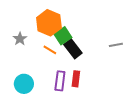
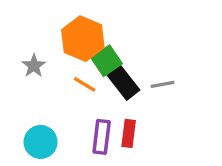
gray line: (116, 45) -> (162, 84), moved

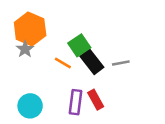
orange hexagon: (83, 39) -> (30, 29), moved
red rectangle: (129, 133) -> (96, 100), turned -36

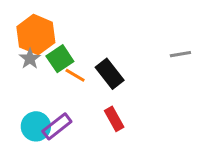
green square: (79, 45) -> (60, 59), moved
gray line: (121, 63) -> (180, 54), moved
purple rectangle: (75, 102) -> (57, 126), moved, turned 45

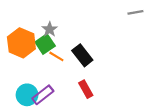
orange hexagon: (36, 35) -> (21, 43), moved
gray line: (180, 54) -> (135, 12), moved
gray star: (30, 59) -> (50, 29), moved

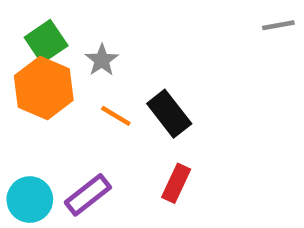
green square: (45, 44) -> (46, 42), moved
red rectangle: (86, 89) -> (176, 183), turned 54
cyan circle: (27, 95) -> (30, 200), moved

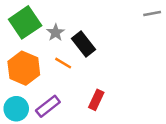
green square: (46, 42) -> (25, 22), size x1.4
orange hexagon: (44, 88) -> (24, 68), moved
black rectangle: (169, 114) -> (84, 44), moved

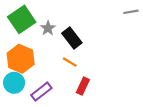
orange line: (63, 63) -> (70, 62), moved
cyan circle: (16, 109) -> (14, 83), moved

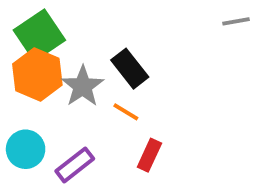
gray star: (48, 28) -> (83, 86), moved, size x1.5
orange hexagon: (21, 59) -> (37, 74), moved

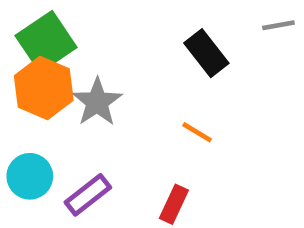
black rectangle: (130, 69) -> (206, 53), moved
orange line: (126, 112) -> (197, 132), moved
red rectangle: (149, 155) -> (174, 204), moved

